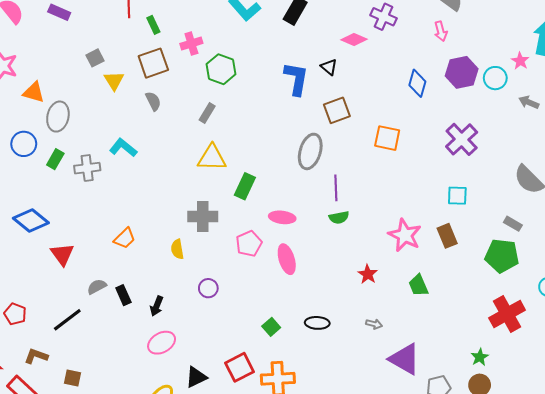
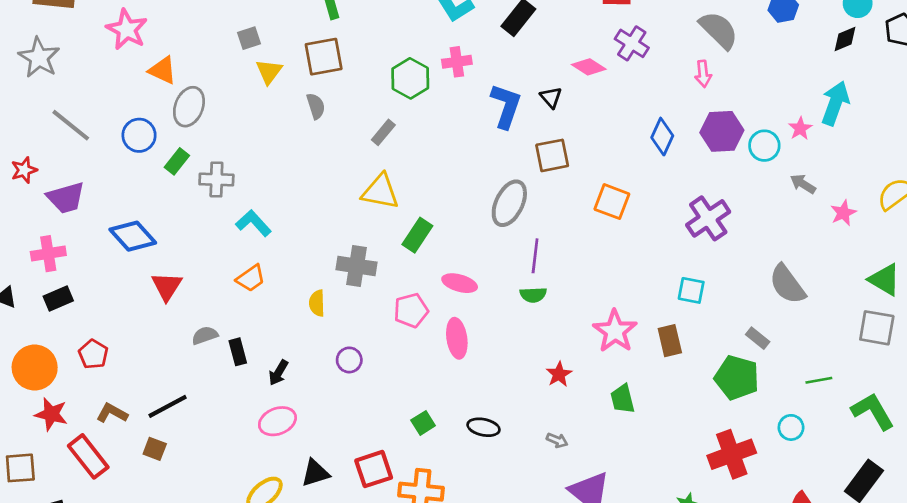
pink cross: (191, 43) -> (457, 62), moved
cyan L-shape: (123, 148) -> (253, 223), moved
black line: (67, 320) -> (168, 406), moved

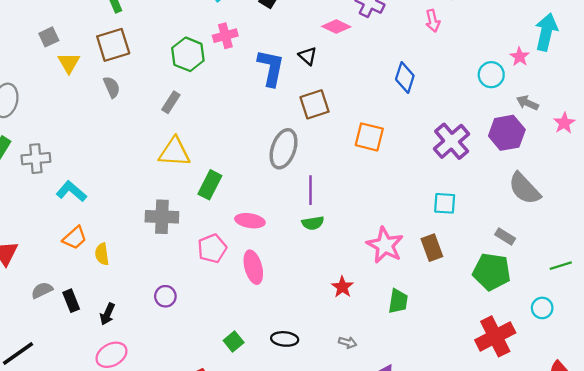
purple hexagon: (722, 131) -> (507, 133), moved
yellow semicircle: (317, 303) -> (102, 254), moved
green trapezoid: (622, 399) -> (398, 301), turned -150

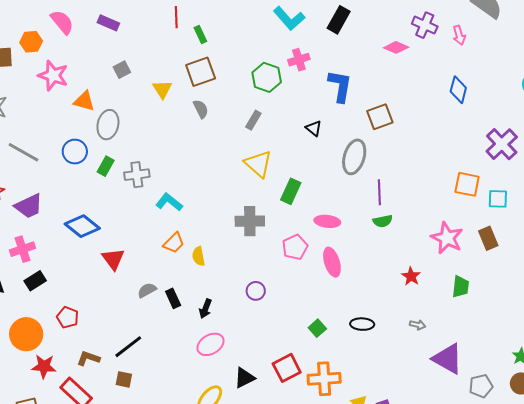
pink arrow: (433, 21) -> (459, 35), moved
gray square: (49, 37) -> (122, 70), moved
black triangle: (308, 56) -> (314, 128), moved
orange square: (369, 137) -> (467, 184), moved
yellow triangle: (174, 152) -> (258, 164), turned 40

